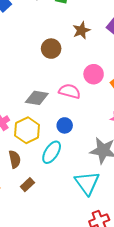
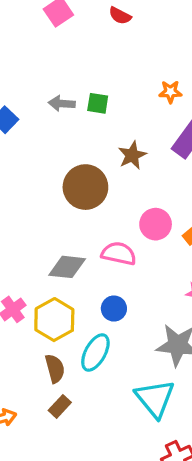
brown circle: (51, 49) -> (85, 187), size x1.4
brown semicircle: (15, 159) -> (55, 369), moved

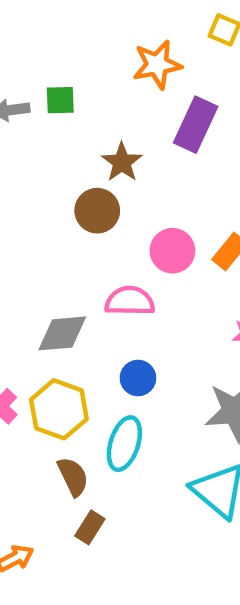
orange star: (170, 92) -> (157, 65), size x1.5
brown circle: (85, 187) -> (97, 211), moved, size x0.7

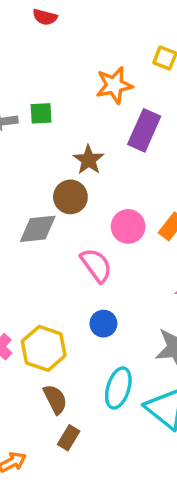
pink semicircle: (130, 301) -> (96, 265), turned 54
gray diamond: (62, 333) -> (38, 229), moved
cyan ellipse: (124, 444) -> (118, 388), moved

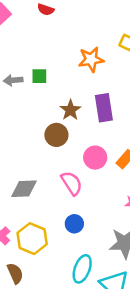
purple rectangle: (144, 130) -> (104, 108), moved, turned -36
gray diamond: (38, 229) -> (24, 189), moved
brown semicircle: (55, 399) -> (15, 273), moved

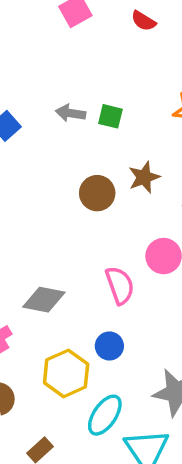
brown circle: (56, 135) -> (97, 193), moved
gray diamond: (24, 189) -> (44, 300), moved
yellow hexagon: (32, 239) -> (66, 373), moved

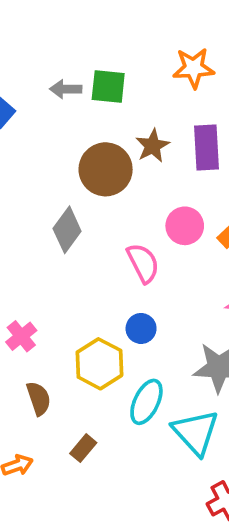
green square: (110, 116) -> (108, 87), size x1.4
brown circle: (97, 193) -> (106, 169), size x1.4
gray diamond: (44, 300) -> (67, 230), moved, turned -57

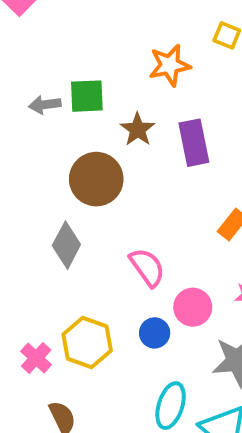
brown star: (153, 146) -> (138, 129), moved
pink circle: (185, 226) -> (193, 307), moved
yellow hexagon: (99, 364) -> (87, 342), moved

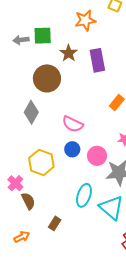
pink semicircle: (147, 267) -> (73, 124), turned 150
pink circle: (193, 307) -> (97, 156), moved
blue circle: (155, 333) -> (72, 149), moved
pink cross: (36, 358) -> (15, 183), moved

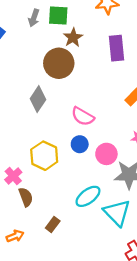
gray arrow: (21, 40) -> (34, 18), turned -70
brown star: (69, 53) -> (73, 38), moved
cyan ellipse: (84, 195) -> (88, 196), turned 30

